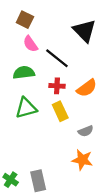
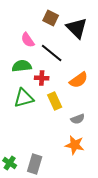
brown square: (25, 20) -> (51, 18), moved
red cross: (57, 86) -> (42, 78), moved
gray rectangle: (38, 181) -> (35, 164), turned 30

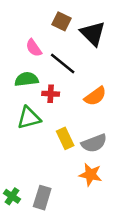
yellow rectangle: (55, 101) -> (65, 138), moved
gray semicircle: (78, 119) -> (94, 143), size x1.5

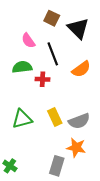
black line: (63, 64) -> (53, 54), turned 30
orange semicircle: (95, 96) -> (81, 69), moved
green triangle: (29, 118) -> (22, 119), moved
gray rectangle: (42, 198) -> (57, 166), moved

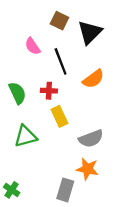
black triangle: (78, 28) -> (90, 32), turned 30
green semicircle: (22, 67) -> (17, 93), moved, turned 72
yellow rectangle: (55, 117) -> (59, 116), moved

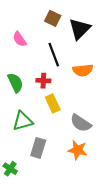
pink semicircle: (33, 46) -> (20, 39), moved
orange semicircle: (93, 79) -> (83, 70), turned 30
gray semicircle: (91, 139) -> (81, 123), turned 55
gray rectangle: (65, 190) -> (38, 148), moved

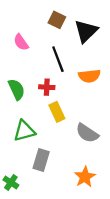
orange star: (78, 150) -> (85, 177), moved, turned 30

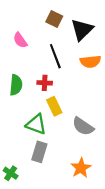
orange semicircle: (89, 76) -> (90, 62), moved
green semicircle: (16, 89) -> (16, 85), turned 30
green triangle: (24, 131) -> (36, 124), moved, turned 35

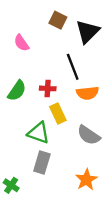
black line: (55, 56) -> (73, 67), moved
orange semicircle: (90, 62) -> (87, 93), moved
green semicircle: (16, 85) -> (17, 91), turned 30

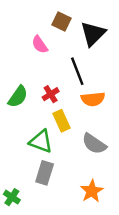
pink semicircle: (21, 43) -> (40, 45), moved
red cross: (48, 88) -> (51, 94), turned -35

